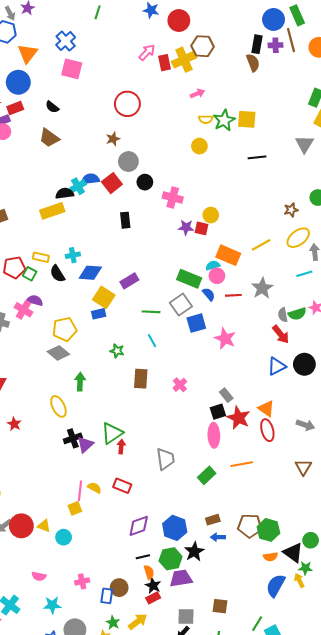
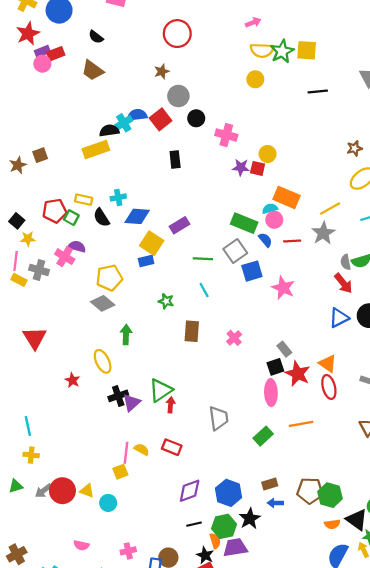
red rectangle: (15, 108) -> (56, 54), moved
yellow semicircle: (206, 119) -> (262, 50), size x1.5
yellow line: (261, 245) -> (330, 209), moved
red star: (14, 424) -> (72, 380), moved
orange semicircle: (149, 572) -> (215, 541), moved

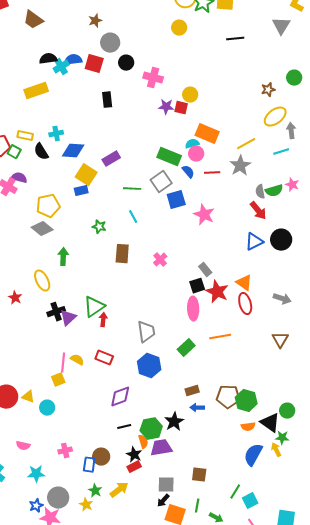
red square: (161, 119) -> (94, 64), turned -36
black semicircle: (109, 131) -> (48, 59), moved
blue hexagon: (229, 493) -> (149, 366), moved

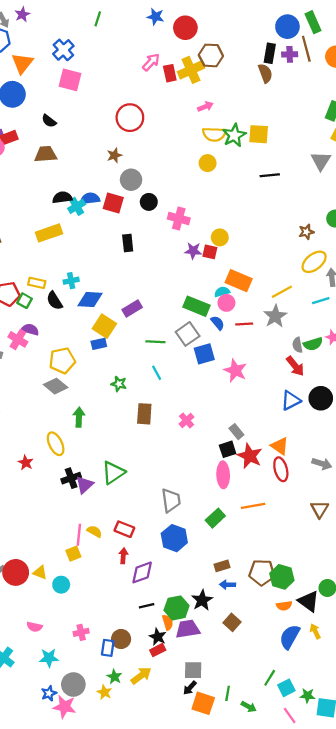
brown trapezoid: (33, 20) -> (46, 154), turned 140
red arrow: (103, 320) -> (123, 556), moved
green star: (282, 438) -> (307, 696), moved
brown square: (199, 475) -> (232, 622), moved, turned 35

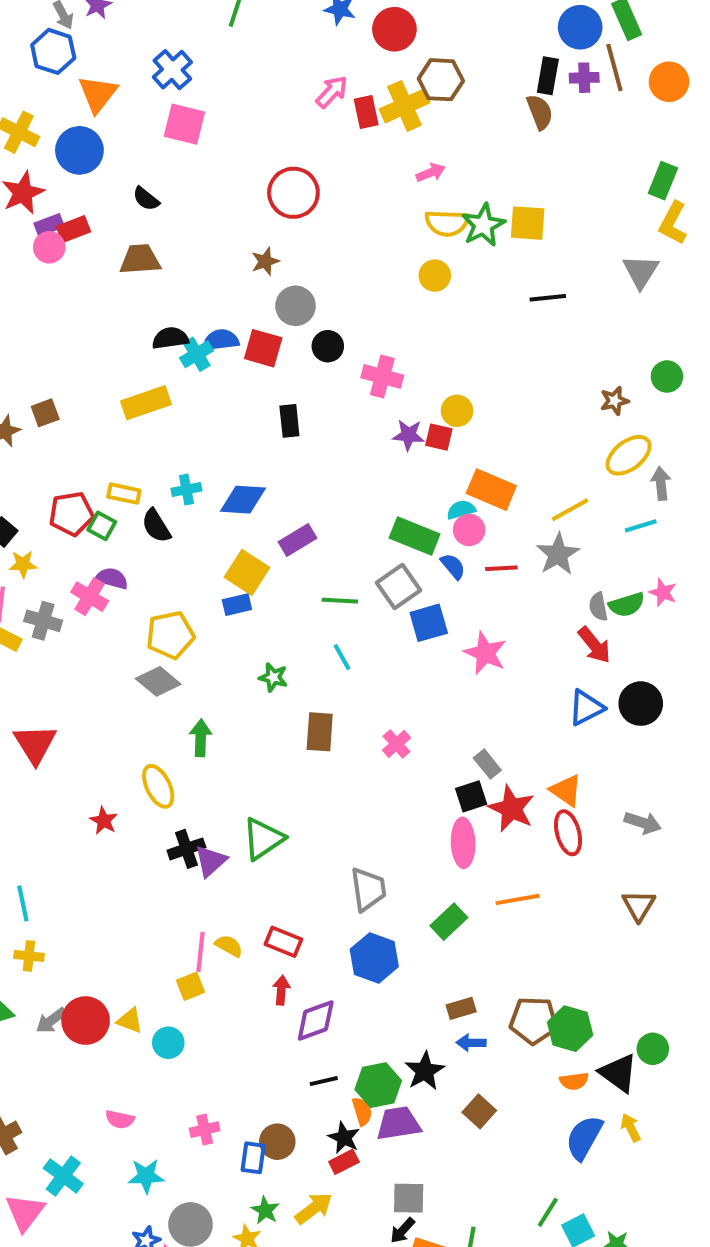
blue diamond: (90, 300) -> (243, 500), moved

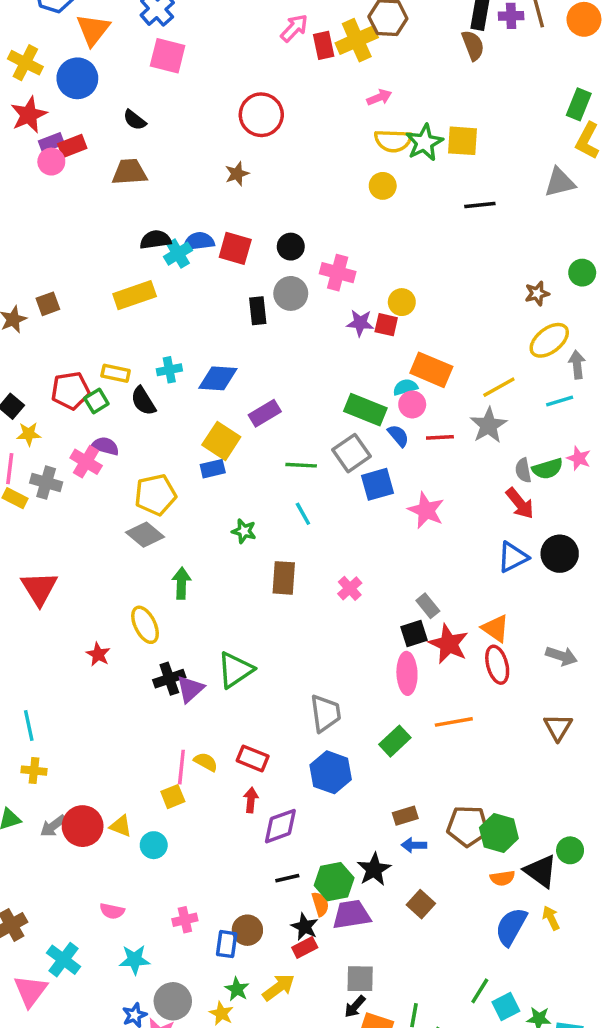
gray triangle: (641, 272) -> (560, 182), turned 44
gray circle: (295, 306) -> (291, 293), moved
green square: (102, 526) -> (96, 401), turned 30

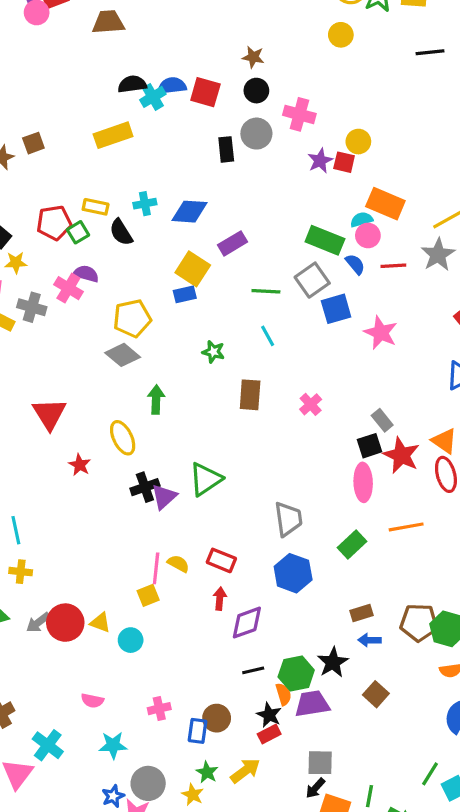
brown star: (237, 174) -> (253, 57), moved, turned 30
purple star: (360, 323) -> (320, 161), turned -30
red triangle: (39, 588) -> (49, 414), moved

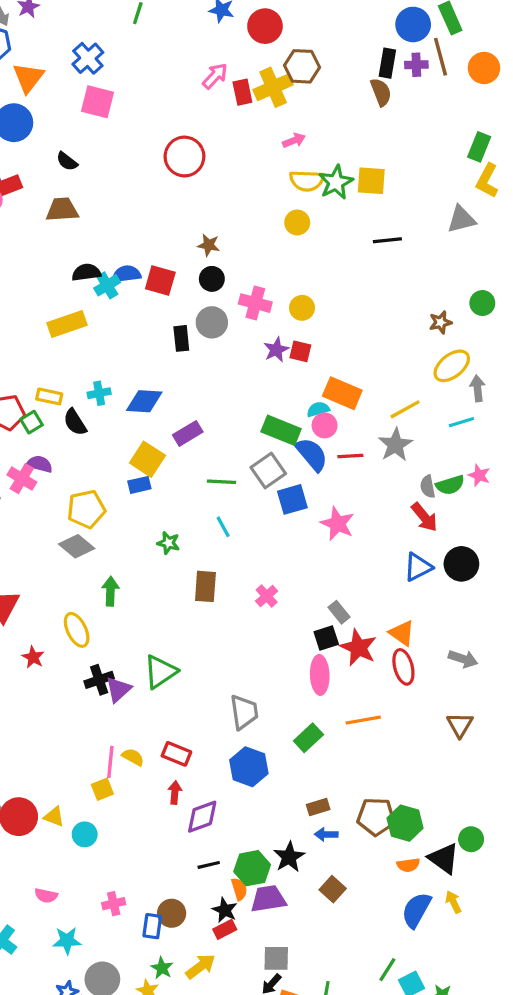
yellow circle: (358, 142) -> (302, 308), moved
blue semicircle: (355, 264) -> (312, 454), size x1.6

